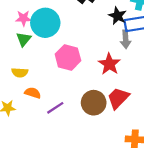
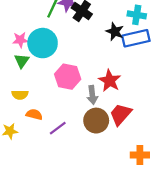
gray arrow: (126, 39) -> (92, 95), moved

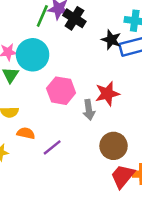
red star: (110, 81) -> (107, 94), turned 30
red trapezoid: (121, 114) -> (123, 176), moved
brown circle: (96, 121) -> (114, 146), moved

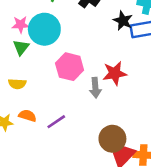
orange semicircle: (26, 133) -> (27, 116), moved
brown circle: (114, 146) -> (112, 139), moved

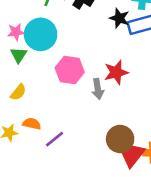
yellow semicircle: (17, 84) -> (18, 92), turned -48
purple line: (56, 122) -> (54, 139), moved

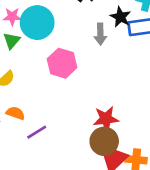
red star: (116, 72) -> (106, 119), moved
gray arrow: (98, 89) -> (100, 34), moved

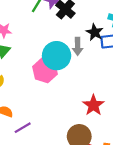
cyan circle: (37, 23) -> (57, 56), moved
red star: (106, 119) -> (93, 105), moved, turned -30

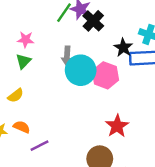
gray arrow: (78, 46) -> (67, 56), moved
pink hexagon: (45, 70) -> (105, 75), moved

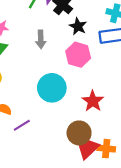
black star: (123, 48) -> (78, 26), moved
cyan circle: (81, 70) -> (52, 88), moved

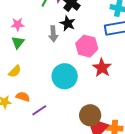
black star: (78, 26) -> (68, 23), moved
red star: (93, 101) -> (102, 68), moved

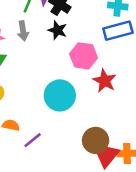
gray arrow: (53, 34) -> (23, 31), moved

